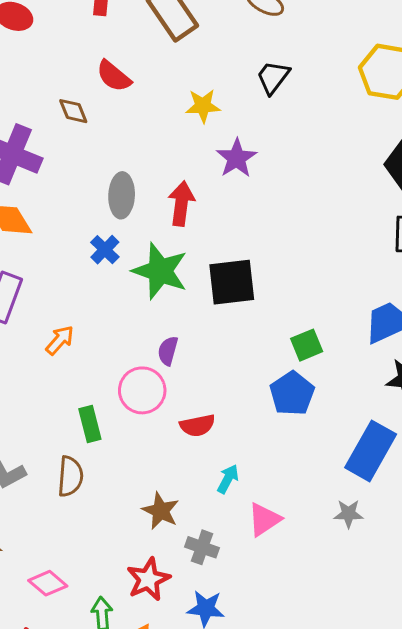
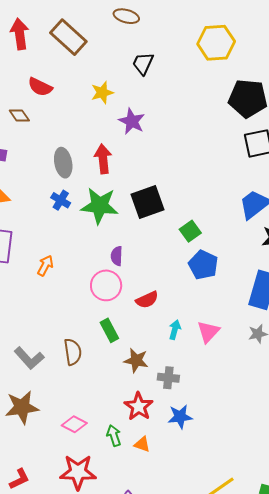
green square: (307, 345) -> (190, 231), moved
green rectangle: (90, 424) -> (109, 330), moved
pink triangle: (264, 519) -> (208, 332), moved

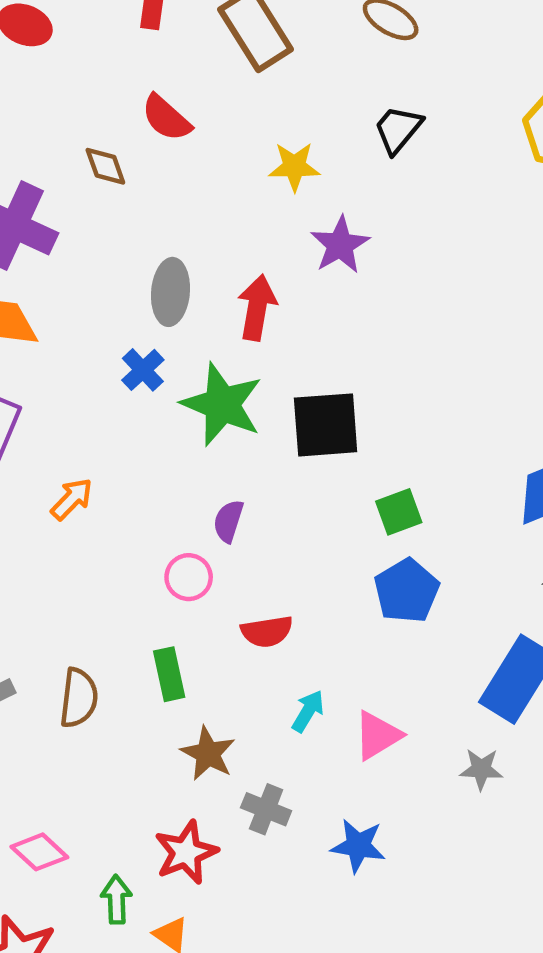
pink circle: (106, 285) -> (189, 577), size x0.7
blue star: (180, 417) -> (358, 846), moved

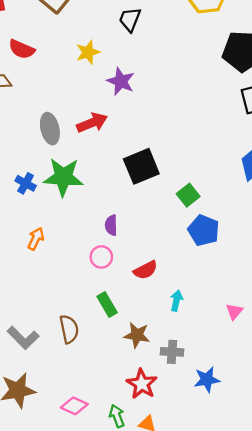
red arrow: (257, 308) -> (92, 123), turned 76
blue cross: (143, 370) -> (26, 183), moved
green star: (222, 404) -> (63, 177), moved
pink triangle: (378, 735) -> (234, 311), moved, size x0.7
blue star: (358, 846) -> (207, 380), moved

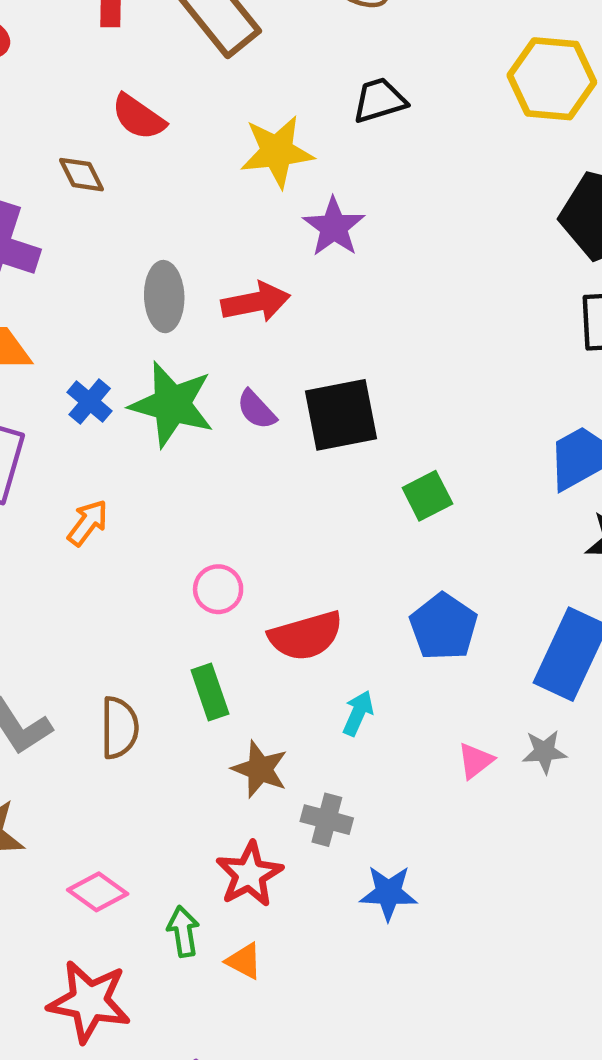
black trapezoid: (130, 19) -> (379, 100), turned 40
yellow star: (88, 52) -> (277, 152), size x1.4
purple semicircle: (111, 225) -> (256, 410), moved, turned -54
blue pentagon: (204, 230) -> (443, 627), moved
red semicircle: (146, 270) -> (306, 636), size x1.4

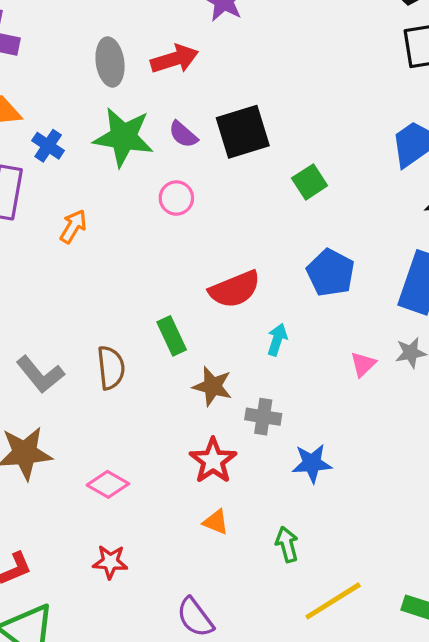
blue cross: (90, 402) -> (48, 146), moved
pink circle: (218, 589) -> (176, 198), moved
green arrow: (183, 931) -> (287, 544), moved
red star: (89, 1001) -> (110, 562), size x0.6

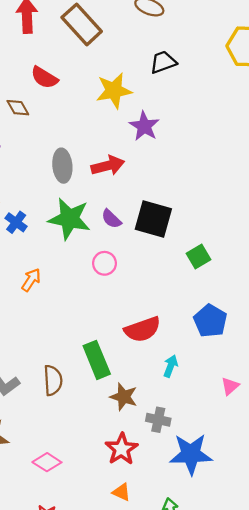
black square: (243, 132) -> (153, 219), turned 30
green rectangle: (172, 336) -> (97, 360), size x1.4
blue star: (312, 463) -> (191, 454), size x1.5

